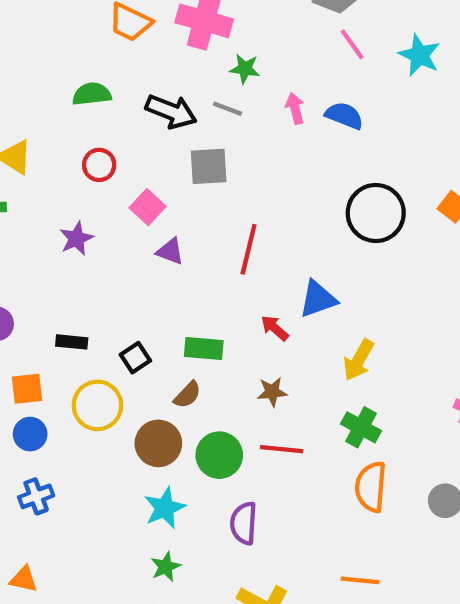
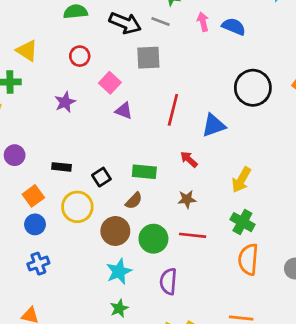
blue triangle: (318, 299) -> (214, 125), moved
orange square: (27, 389) -> (33, 196), turned -30

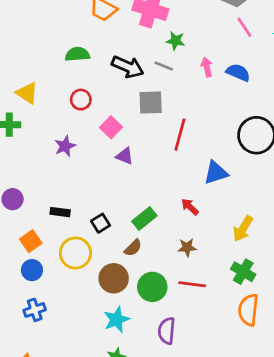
red line: (173, 110) -> (180, 135), moved
green rectangle: (144, 172) -> (144, 219), turned -45

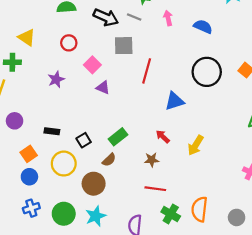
blue semicircle: (238, 72) -> (203, 27), moved
red arrow: (190, 207) -> (163, 136), moved
green cross: (243, 272) -> (171, 214), moved
green circle: (152, 287) -> (64, 214), moved

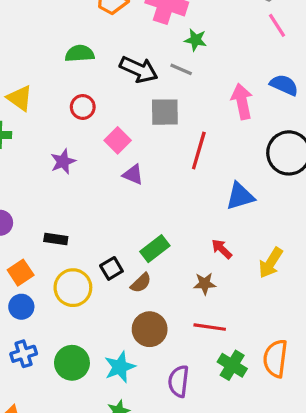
pink arrow: (168, 18) -> (242, 101), moved, size x1.5
black square: (84, 140) -> (111, 268), moved
brown circle: (94, 184) -> (150, 329), moved

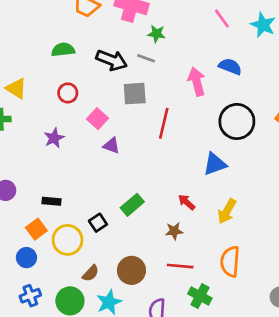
blue triangle: (240, 196) -> (215, 164), moved
orange square: (21, 273) -> (36, 229), moved
brown semicircle: (141, 283) -> (91, 273), moved
orange semicircle: (275, 358) -> (230, 261), moved

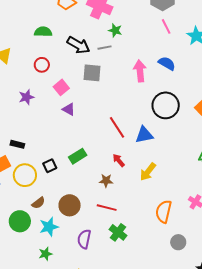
gray line: (146, 58) -> (104, 48), turned -40
red line: (164, 123) -> (117, 127), moved, turned -55
orange semicircle: (230, 261) -> (164, 212), moved

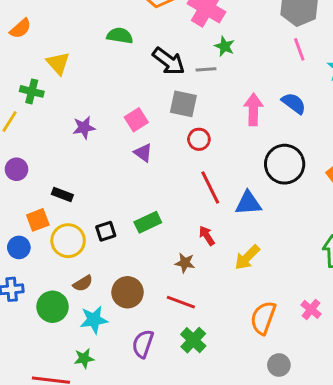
red circle: (42, 65) -> (199, 139), moved

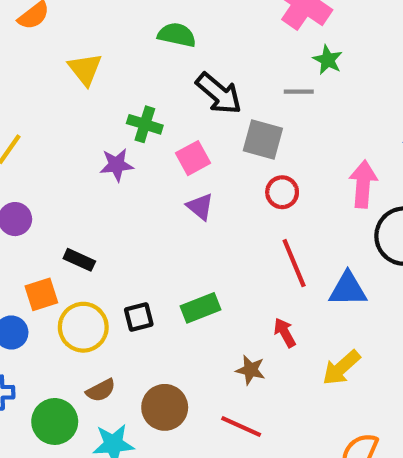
black arrow: (169, 61) -> (219, 93), moved
green cross: (32, 91) -> (145, 124), moved
pink arrow: (253, 110) -> (363, 184), moved

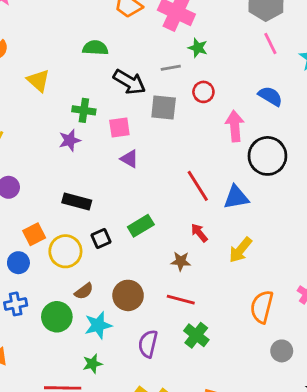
gray line: (299, 92) -> (171, 68), moved
pink square: (193, 158) -> (119, 127), turned 30
red circle: (282, 192) -> (203, 92), moved
black rectangle: (79, 260) -> (77, 201), moved, size x1.4

